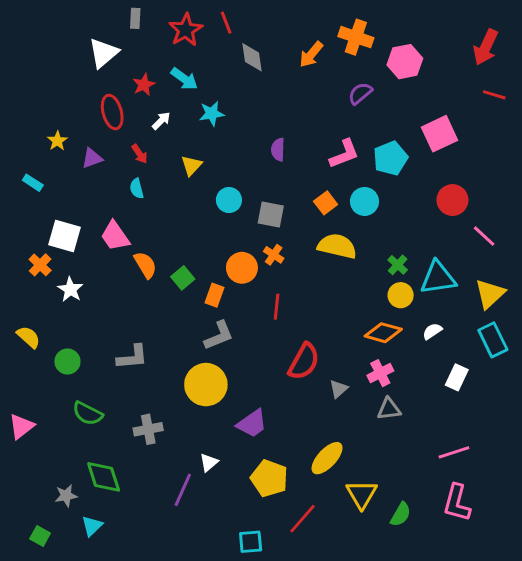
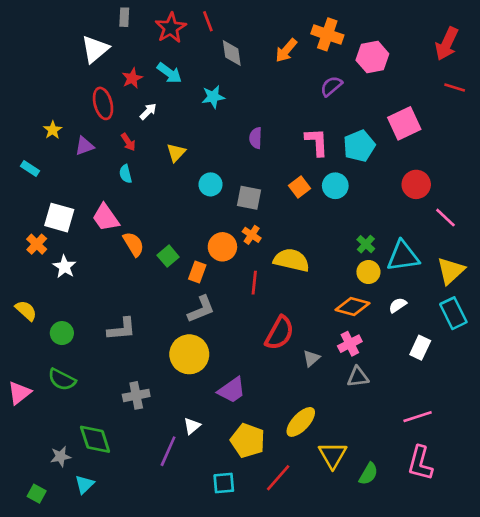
cyan star: (212, 113) -> (213, 97), moved
pink L-shape: (344, 154) -> (317, 142), turned -72
yellow semicircle: (337, 246) -> (291, 260), moved
green semicircle: (88, 413) -> (62, 380), moved
cyan square: (251, 542) -> (224, 483), moved

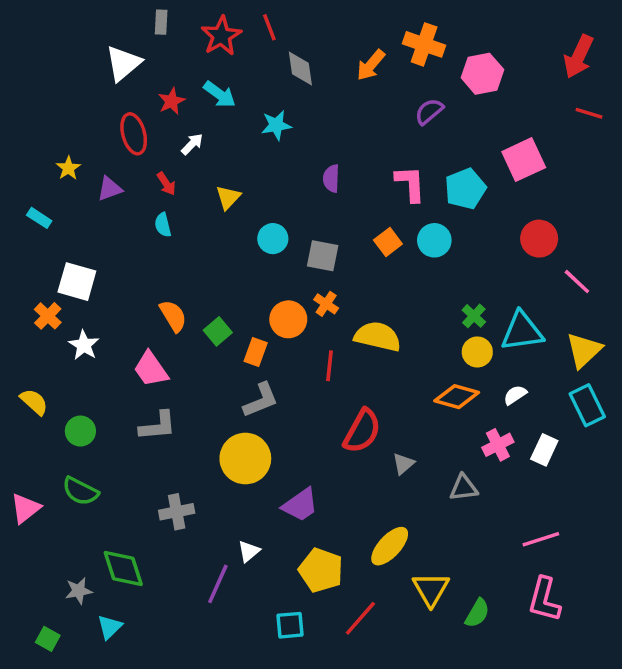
pink trapezoid: (106, 218) -> (151, 369), moved
pink cross: (350, 344) -> (498, 445), moved

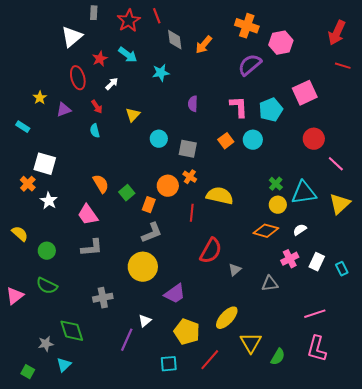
orange arrow: (371, 65) -> (204, 45), moved
purple semicircle: (429, 111) -> (250, 65), size x1.4
cyan rectangle: (587, 405) -> (342, 269), moved, size x0.6

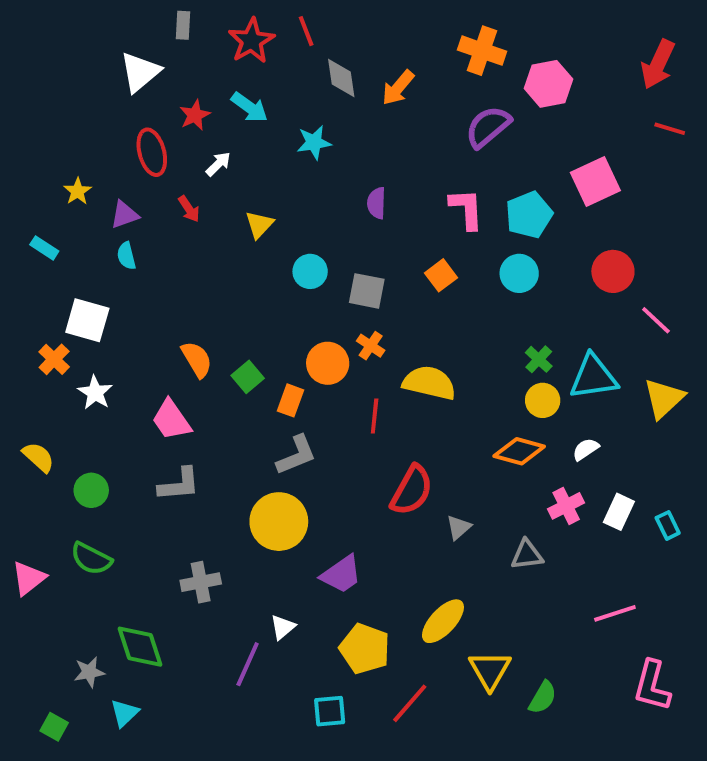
cyan semicircle: (95, 131) -> (126, 256), moved
cyan circle: (253, 140) -> (519, 273), moved
pink L-shape: (317, 349) -> (652, 686), moved

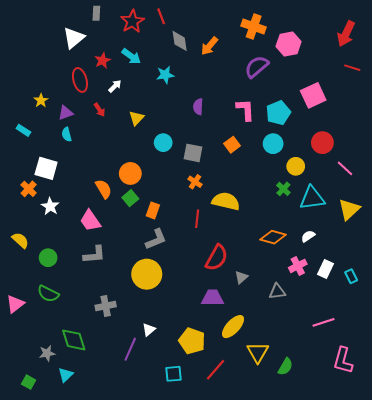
orange circle: (328, 363) -> (130, 173), moved
yellow circle: (543, 400) -> (296, 166), moved
purple trapezoid: (341, 574) -> (212, 298), moved, turned -145

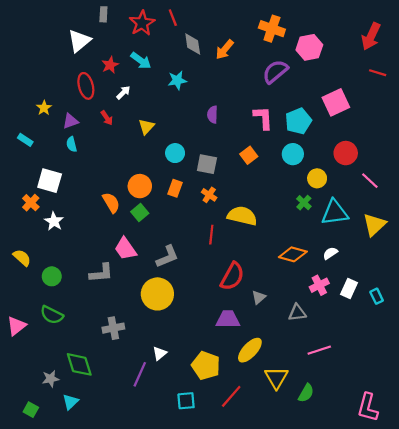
orange rectangle: (153, 210) -> (175, 188), moved
pink trapezoid: (90, 221) -> (125, 249), moved
pink line: (323, 322) -> (319, 350), moved
pink L-shape: (343, 360) -> (368, 407), moved

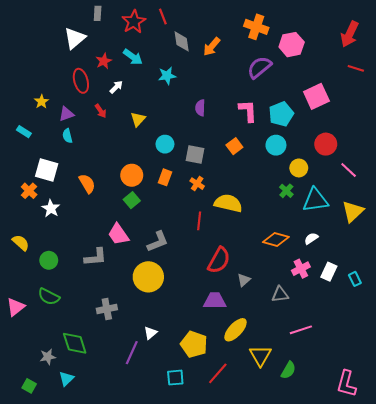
orange semicircle: (111, 203) -> (87, 184), moved

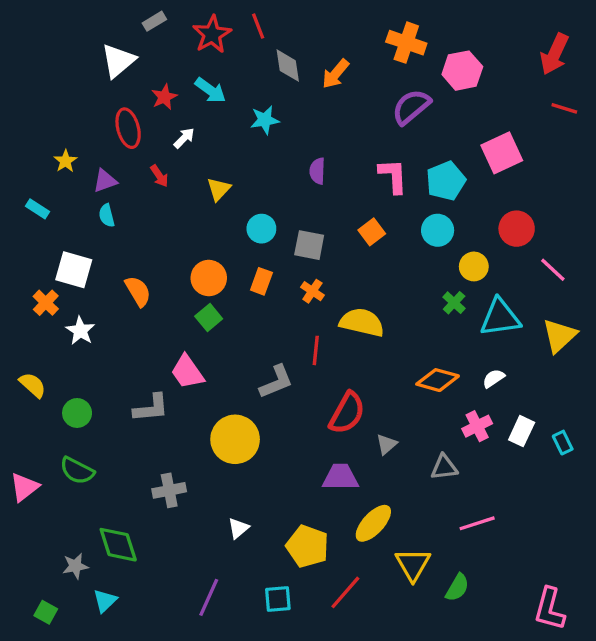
gray rectangle: (98, 13) -> (154, 21), turned 56
gray L-shape: (158, 242) -> (276, 382), moved
purple line: (132, 353) -> (209, 597), moved

